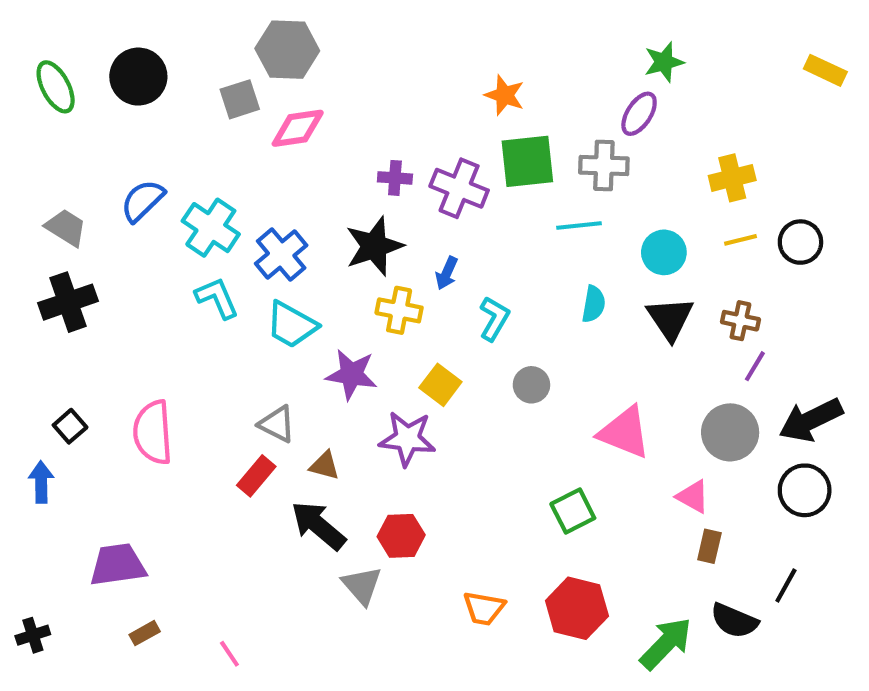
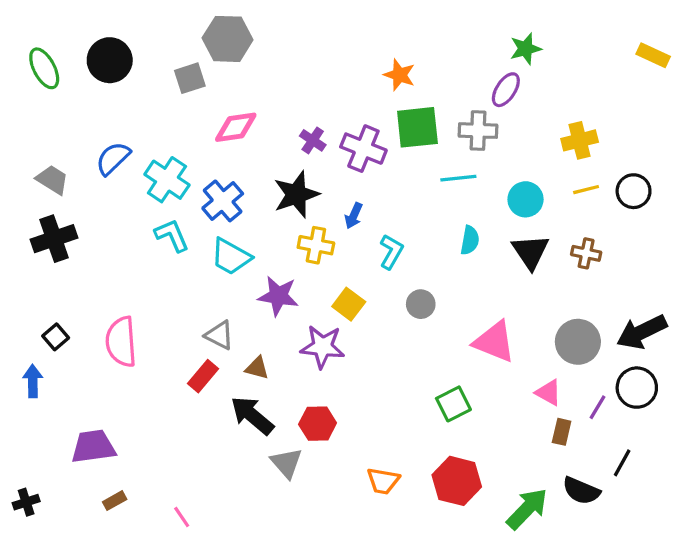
pink diamond: (298, 128) -> (236, 127), moved
purple cross: (395, 178) -> (313, 140), turned 30
purple line: (755, 366) -> (598, 407), moved

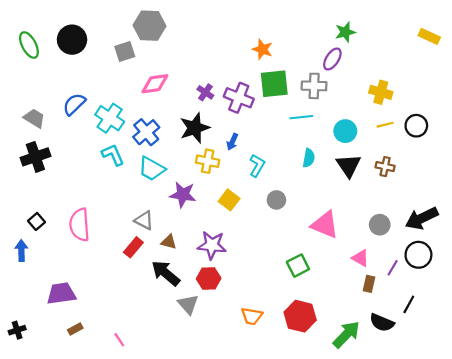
yellow cross: (580, 140) -> (381, 92), turned 30
gray circle: (578, 342) -> (380, 225), size x0.7
purple star: (323, 347) -> (212, 245), moved

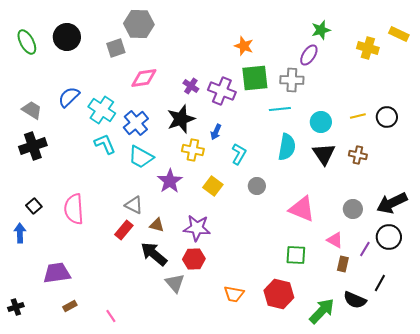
yellow cross: (381, 92) -> (368, 48), moved
cyan semicircle: (309, 158) -> (287, 147), size x1.5
purple star: (183, 195) -> (170, 181), turned 30
green square: (298, 266) -> (296, 255), moved, turned 30

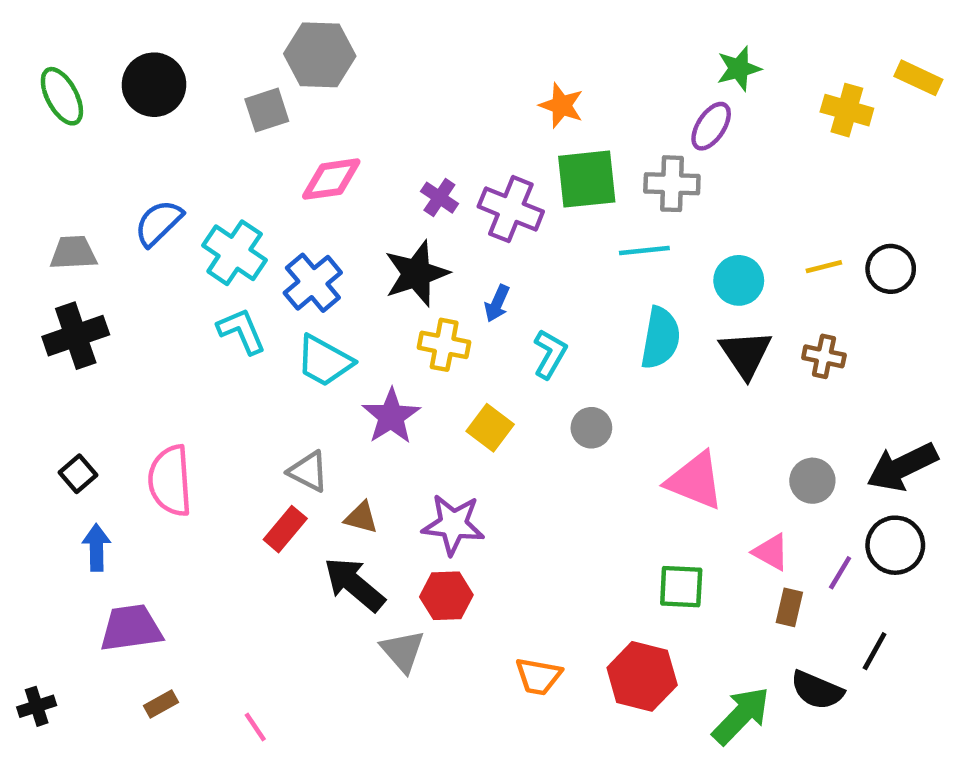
gray trapezoid: (32, 110) -> (73, 253), turned -35
blue arrow: (20, 233) -> (96, 547), moved

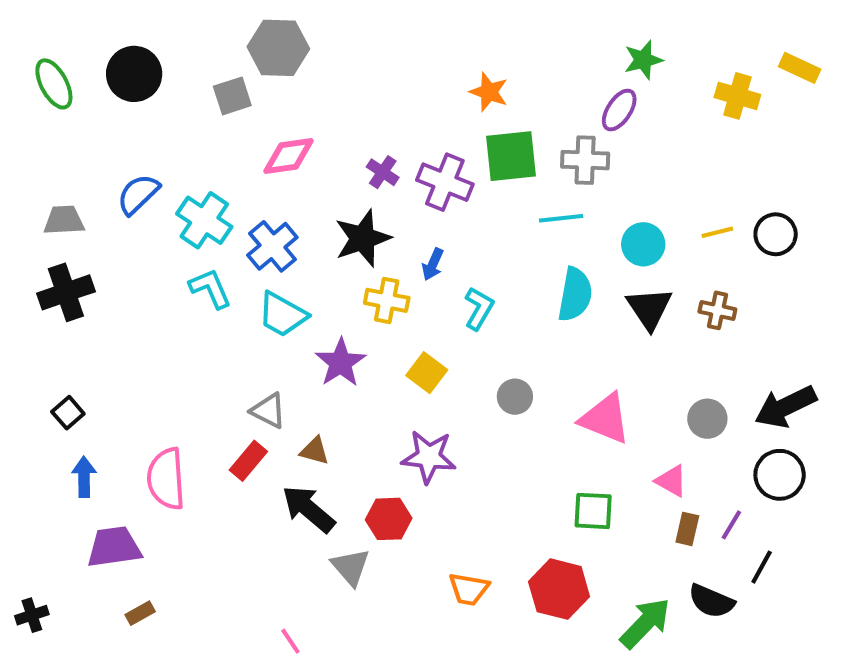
gray circle: (591, 428) -> (515, 397), moved
pink semicircle: (170, 481) -> (166, 479), moved
purple star: (453, 524) -> (429, 457), moved
purple line: (840, 573) -> (731, 525), moved
pink line: (255, 727) -> (290, 641), moved

